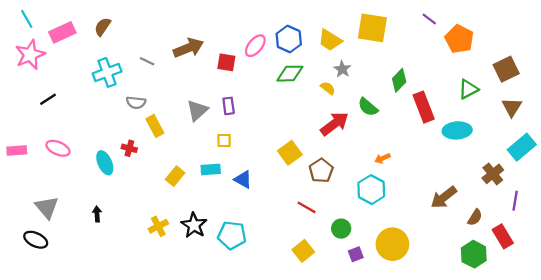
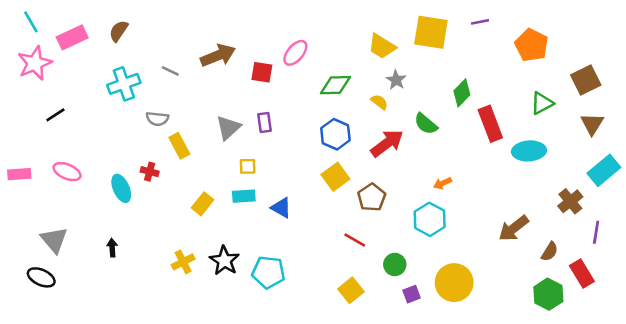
purple line: (429, 19) -> (480, 22), moved, turned -48
blue hexagon: (289, 39) -> (335, 134), moved
yellow square: (224, 140) -> (248, 166), moved

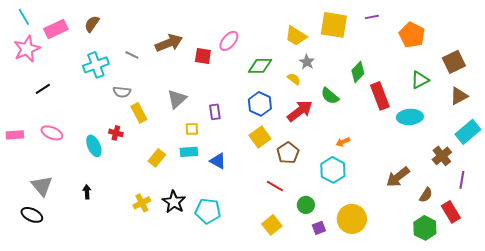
purple rectangle: (264, 123) -> (215, 112), moved
brown triangle: (592, 124) -> (459, 96), turned 30

